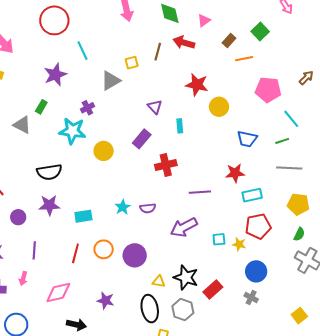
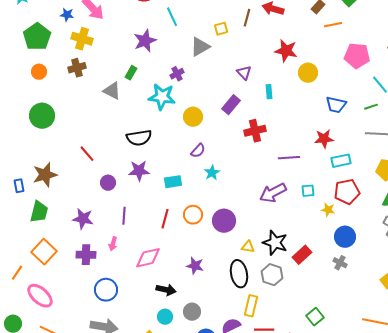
purple semicircle: (148, 208) -> (198, 151), moved, turned -42
cyan square: (219, 239) -> (308, 191), moved

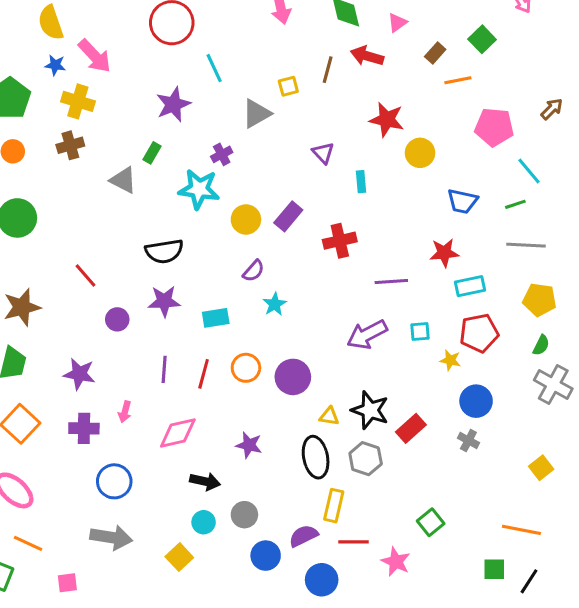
purple rectangle: (231, 105) -> (288, 216), moved
purple line: (124, 216) -> (164, 369), moved

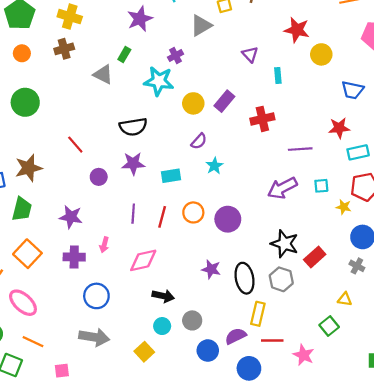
yellow triangle: (329, 416) -> (345, 299), moved
purple star: (249, 445) -> (211, 269), moved

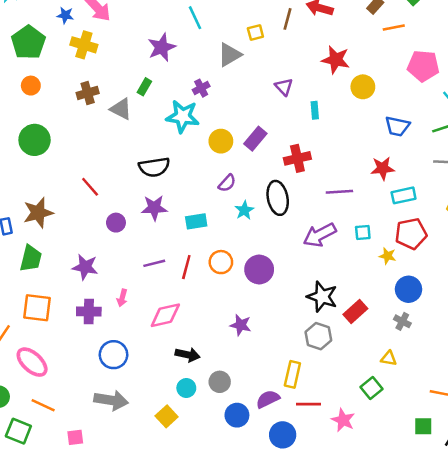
brown cross: (64, 49) -> (88, 93), moved
purple line: (133, 214) -> (154, 263), turned 72
orange square: (27, 254) -> (37, 308), turned -36
black ellipse: (245, 278) -> (278, 198), moved

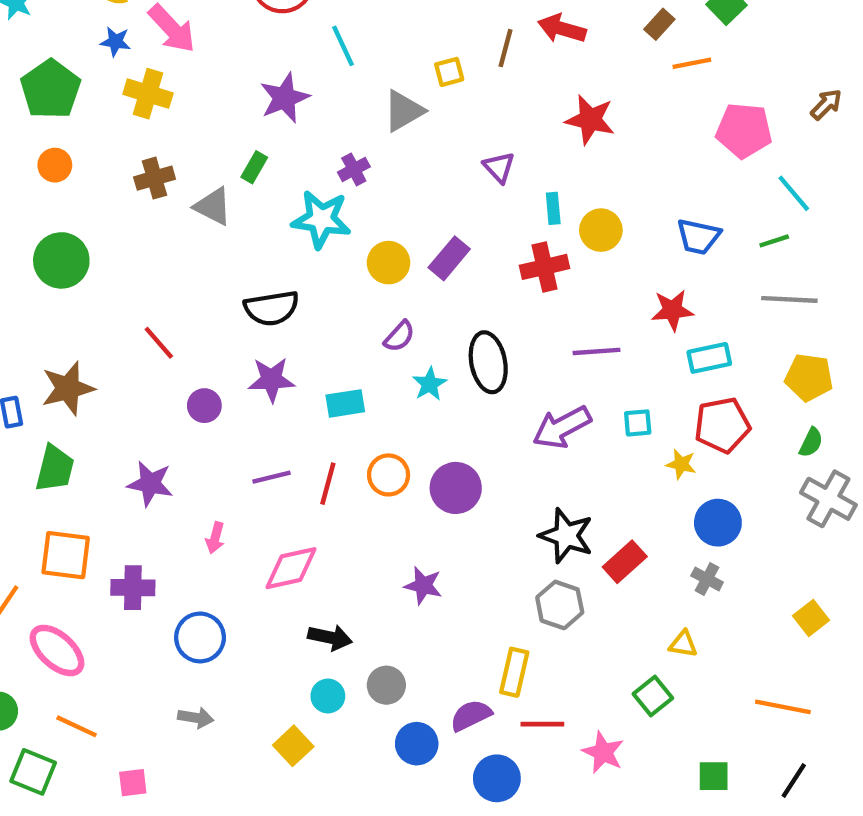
yellow circle: (363, 87) -> (601, 230), moved
red cross: (297, 158) -> (545, 267), moved
purple cross: (89, 311) -> (133, 588), moved
gray arrow: (111, 400) -> (196, 718), size x0.6
green square: (423, 426) -> (714, 776), moved

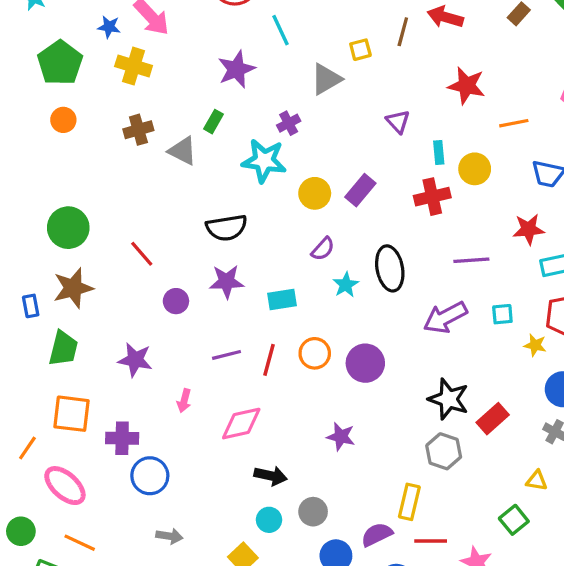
orange line: (692, 63) -> (514, 123), moved
green circle: (61, 260) -> (68, 228), moved
blue circle: (200, 637) -> (150, 476), moved

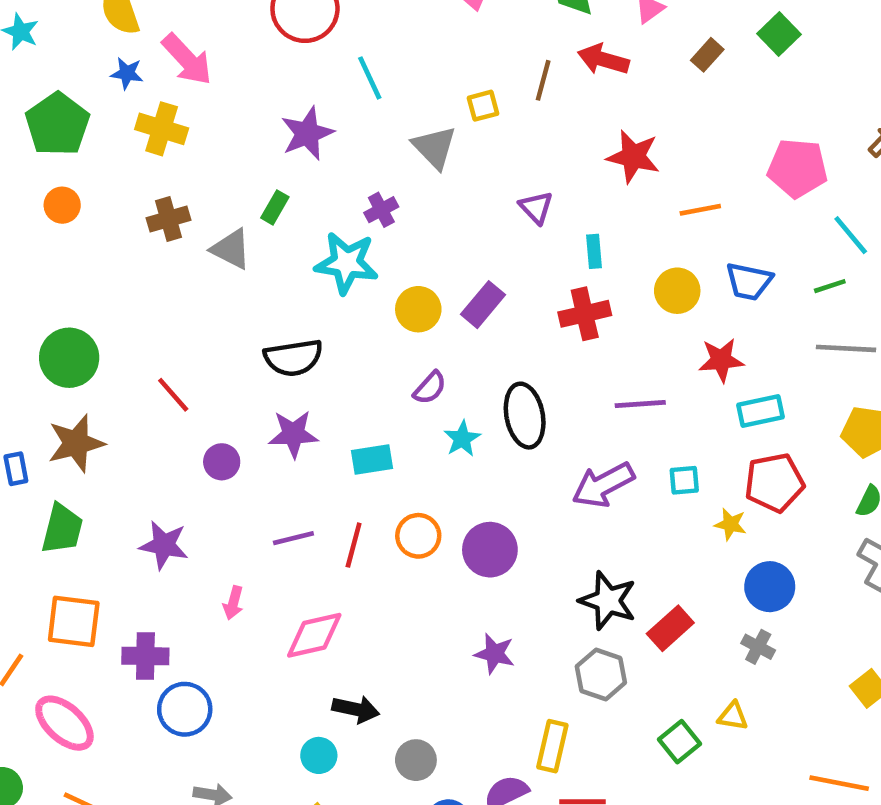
gray triangle: (326, 79) -> (434, 147), turned -44
yellow circle: (475, 169) -> (677, 291), moved
purple star: (341, 437) -> (495, 654), moved
cyan circle: (269, 520) -> (319, 755), moved
green square: (514, 520) -> (680, 742), moved

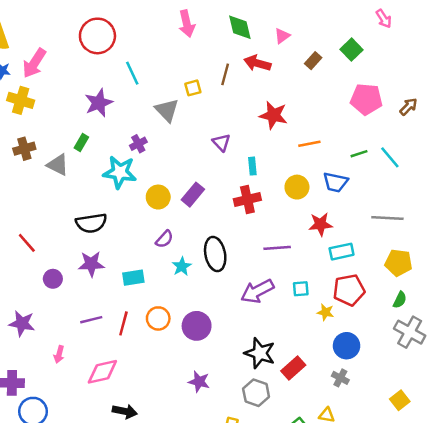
pink arrow: (187, 59) -> (34, 63), turned 76
pink pentagon: (797, 168) -> (366, 99), moved
green line: (830, 286) -> (359, 154), moved

